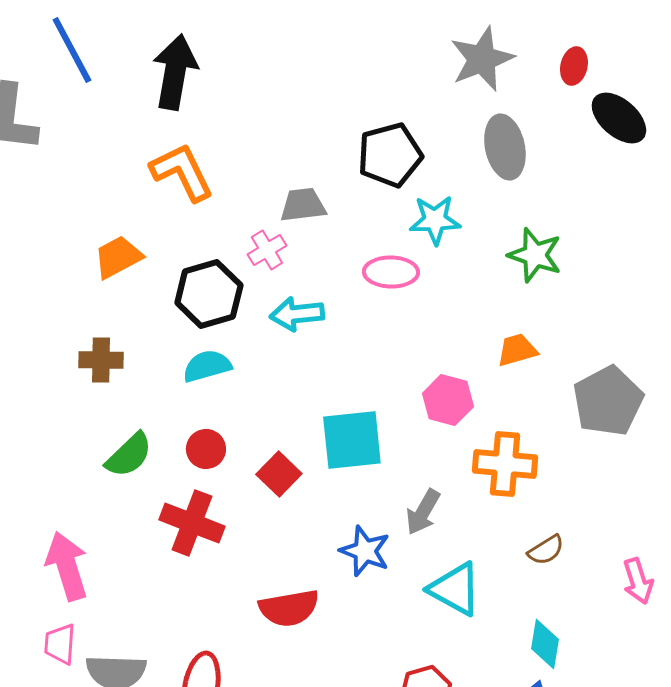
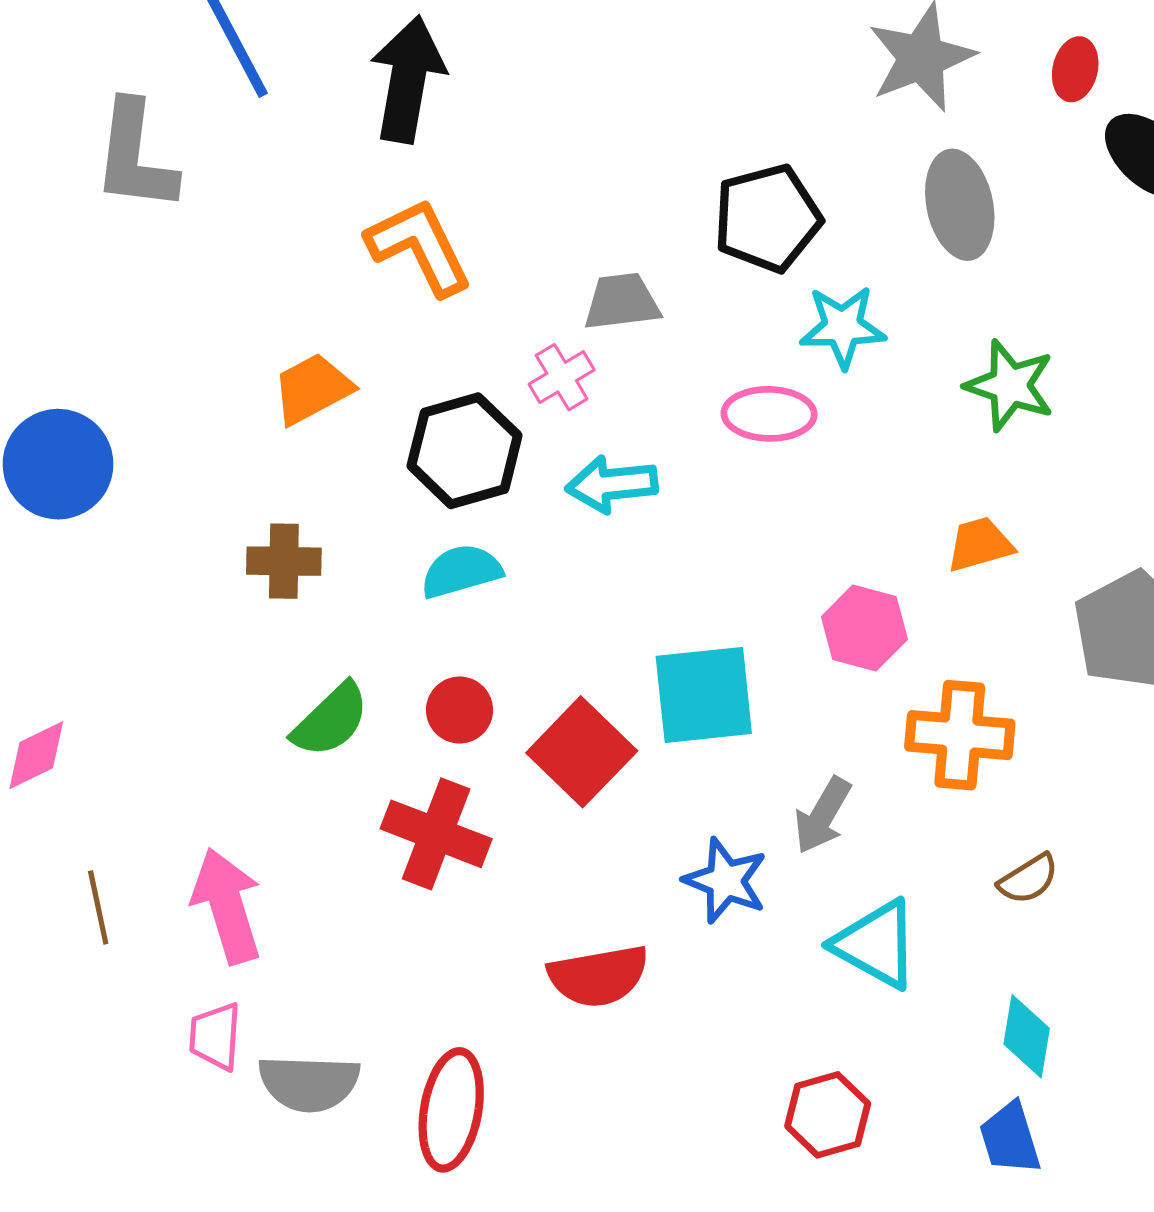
red square: (279, 474) -> (582, 752), size x1.4

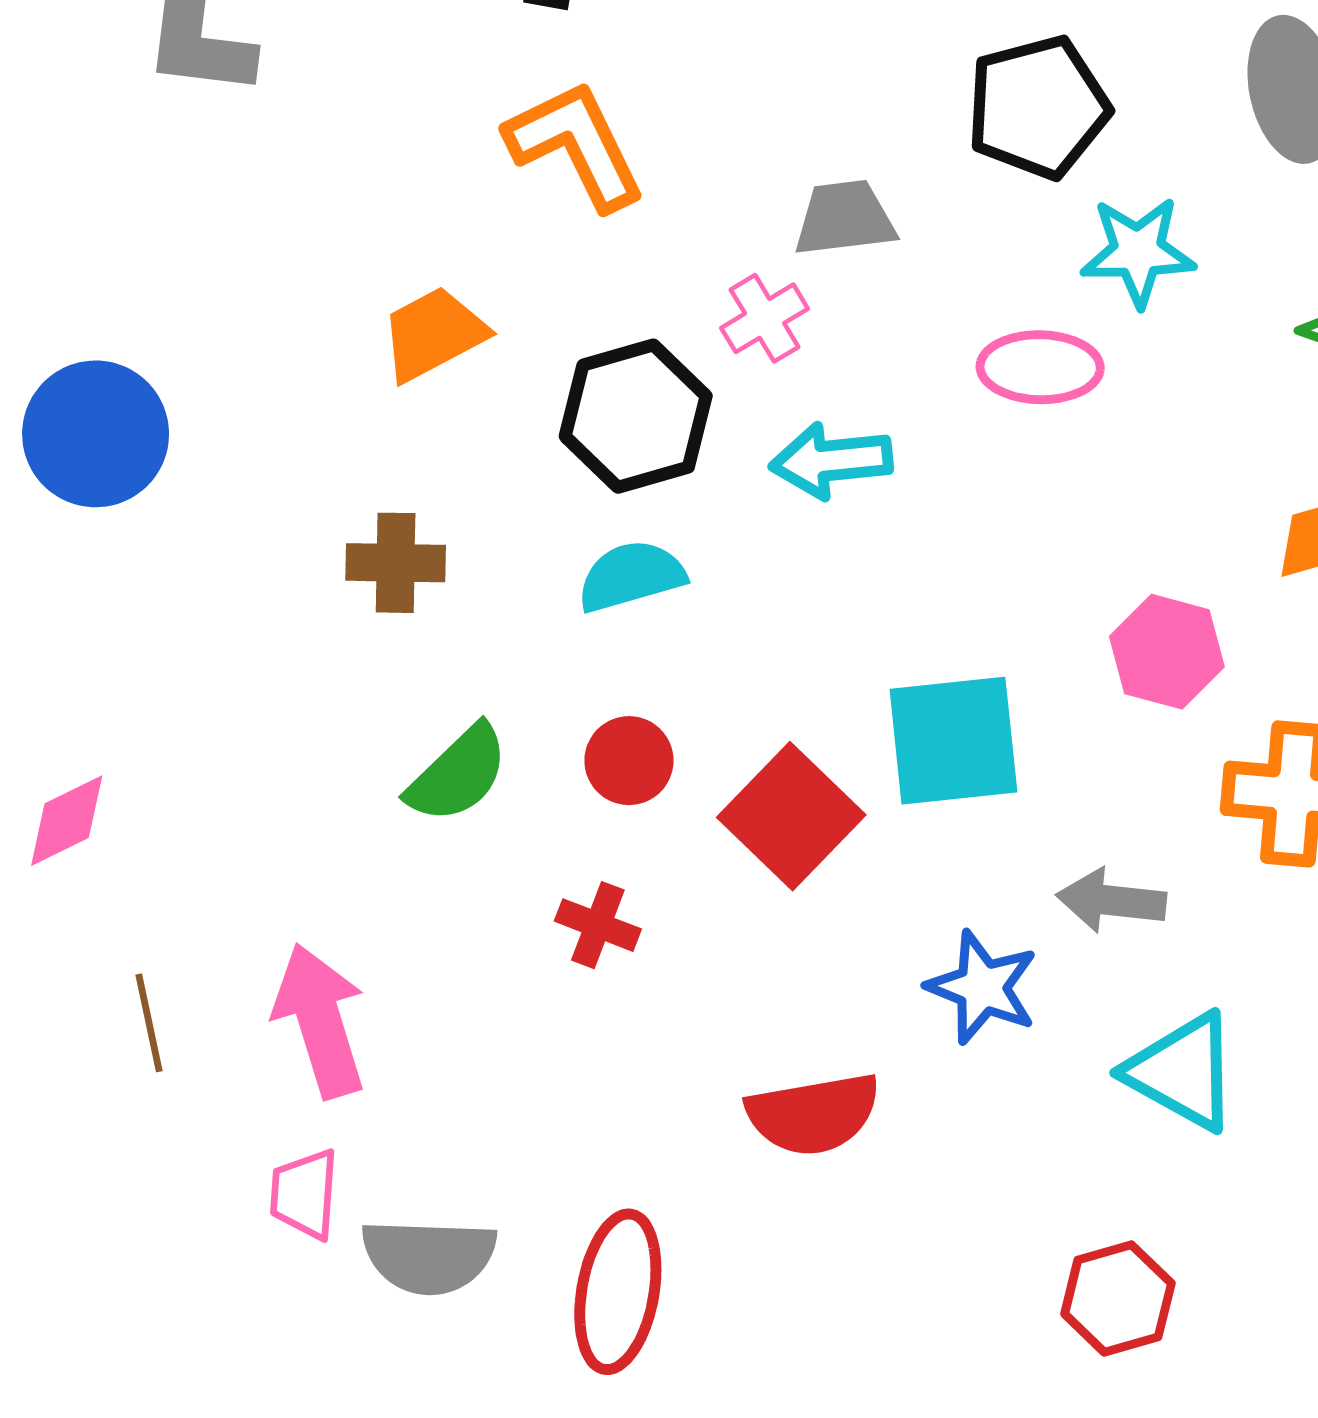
gray arrow: (823, 815) -> (1111, 901), turned 66
red cross: (436, 834) -> (598, 925), size x0.6

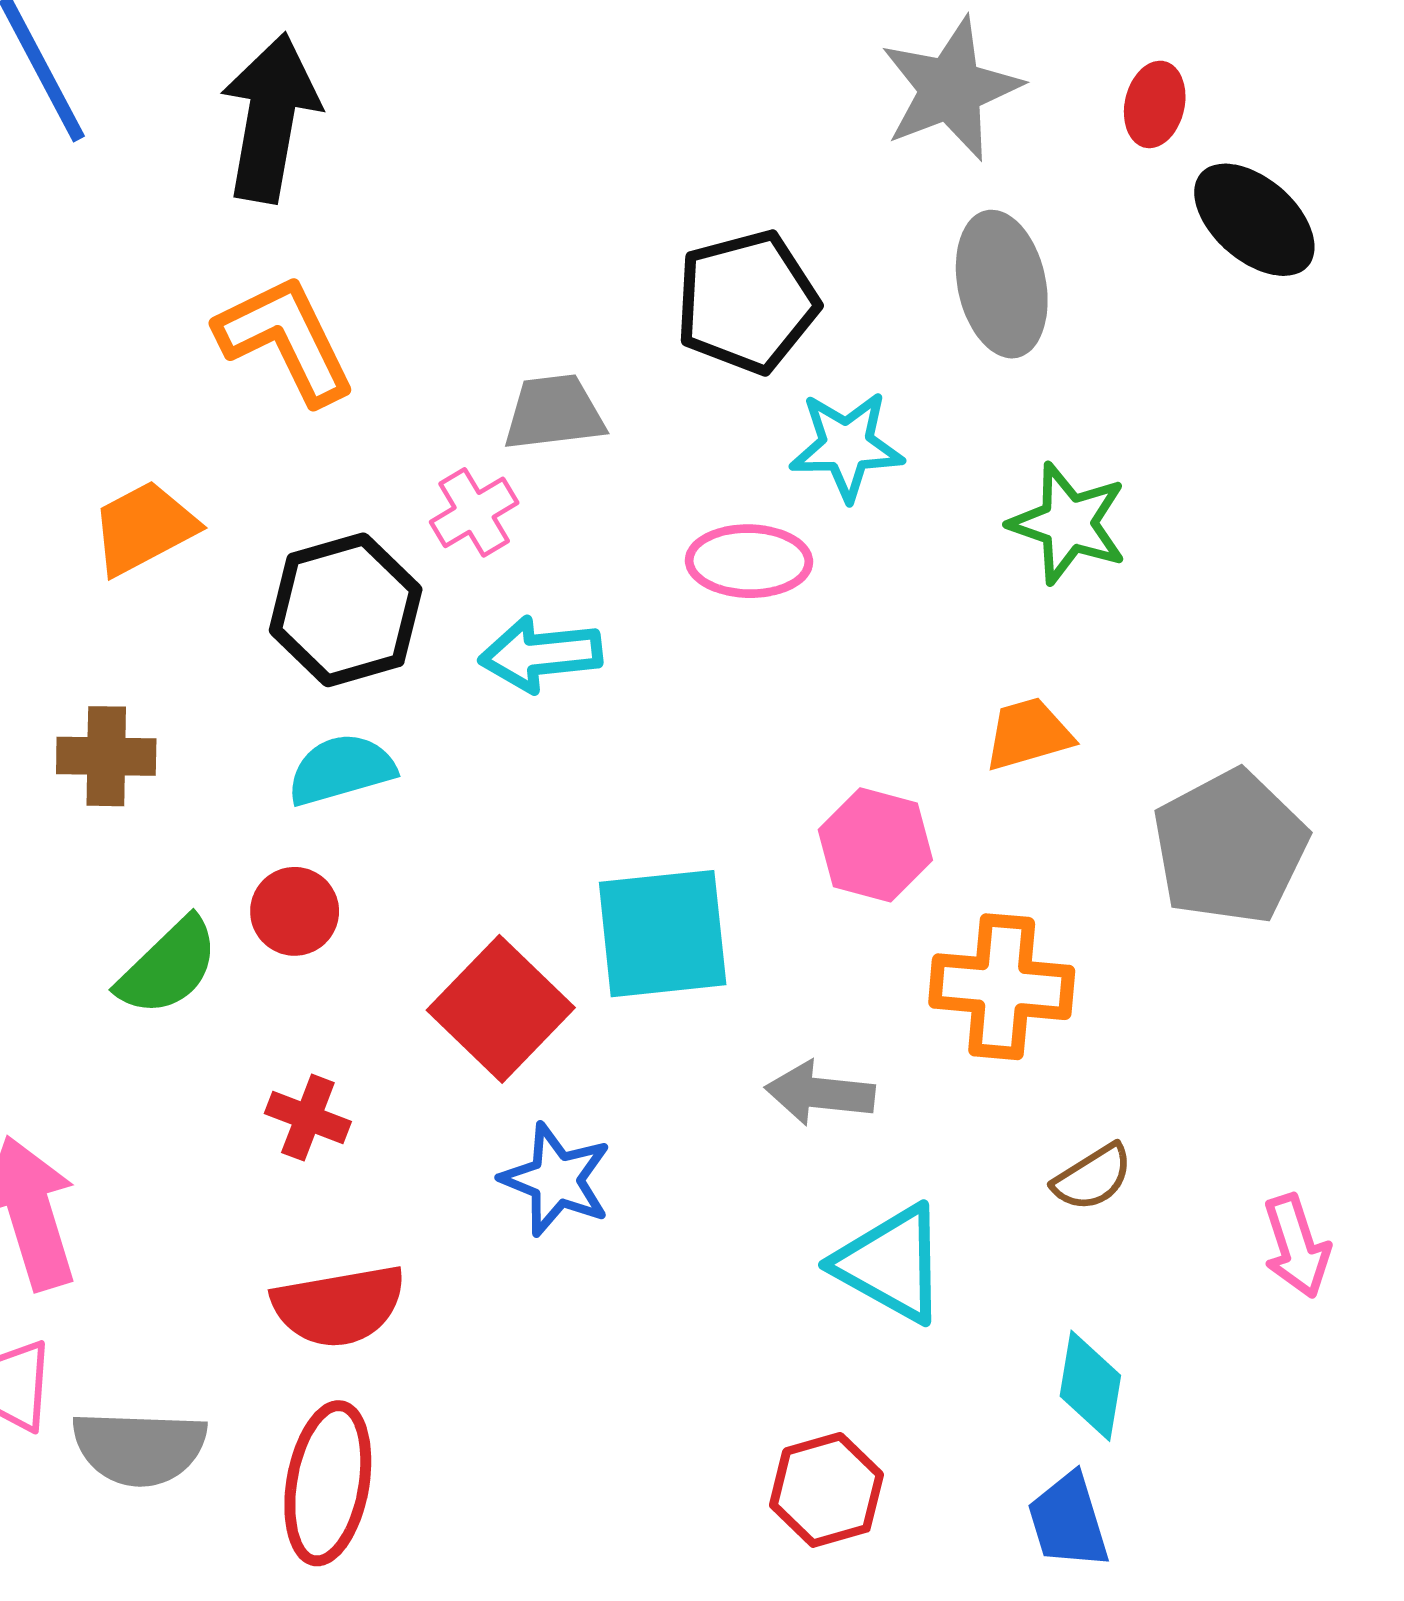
red circle: (629, 761) -> (295, 911), moved
blue star: (982, 987) -> (556, 1180), moved
red semicircle: (813, 1114) -> (339, 1306), moved

